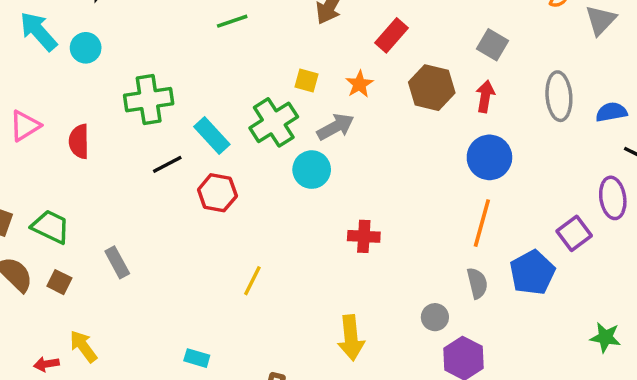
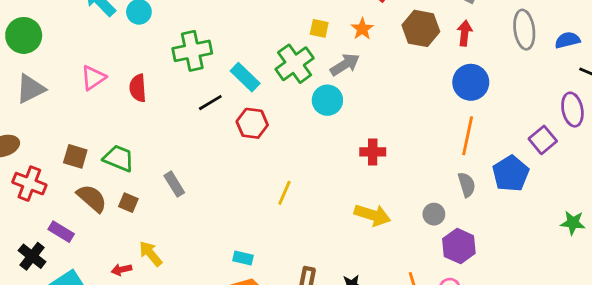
yellow arrow: (351, 338) -> (372, 215), moved, turned -64

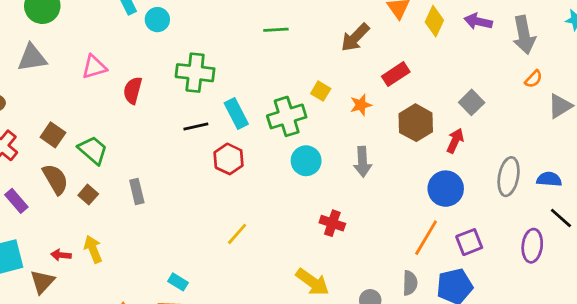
gray ellipse: (524, 30) -> (509, 177), moved
gray arrow: (345, 65) -> (362, 162), moved, turned 100
purple square: (543, 140) -> (469, 242), moved

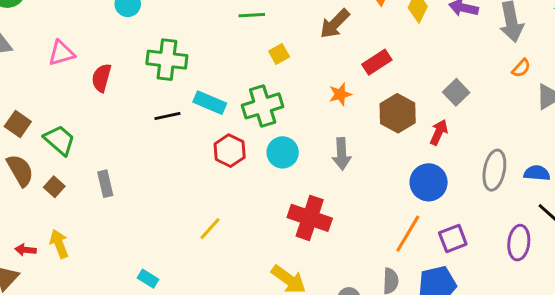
yellow square: (321, 91) -> (279, 54), moved, turned 30
cyan rectangle: (236, 114) -> (210, 103), turned -40
red hexagon: (229, 159) -> (230, 151), moved
red cross: (332, 223) -> (310, 218), size x1.6

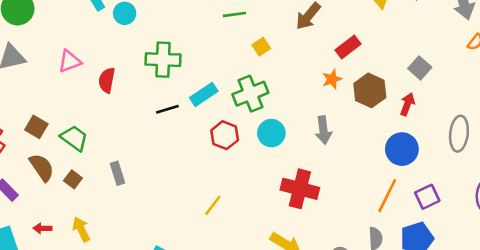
orange star: (340, 94) -> (332, 79), moved
cyan rectangle: (210, 103) -> (204, 94), turned -52
red arrow: (26, 250) -> (43, 228), moved

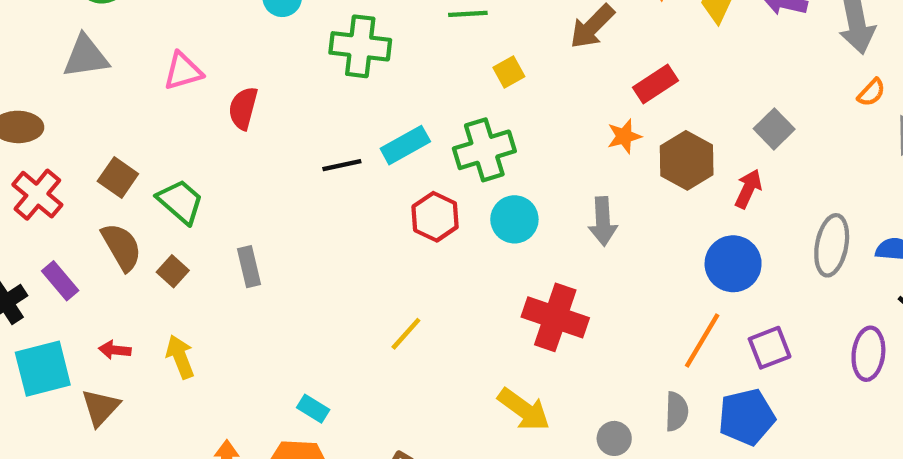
green cross: (163, 60) -> (360, 46), moved

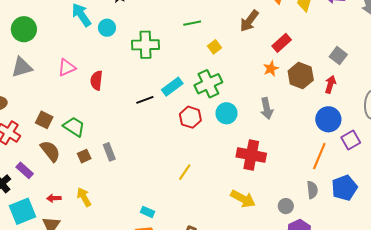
brown square: (173, 271) -> (84, 156), moved, turned 32
purple square: (770, 348) -> (351, 140), moved

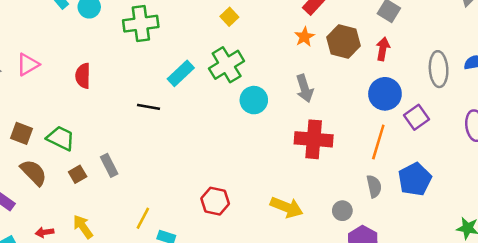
pink triangle: (67, 68) -> (28, 65), moved
black line: (145, 100) -> (149, 107), moved, turned 36
red hexagon: (190, 117) -> (215, 201), moved
red cross: (251, 155) -> (314, 139), moved
yellow line: (185, 172) -> (143, 218), moved

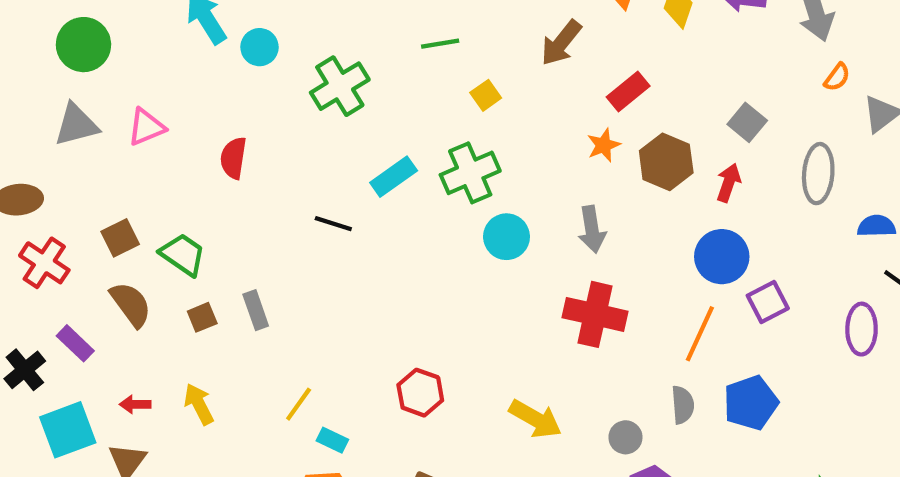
green cross: (141, 24) -> (340, 86), turned -32
gray ellipse: (439, 69) -> (818, 174), moved
brown square: (22, 133) -> (120, 238), turned 35

